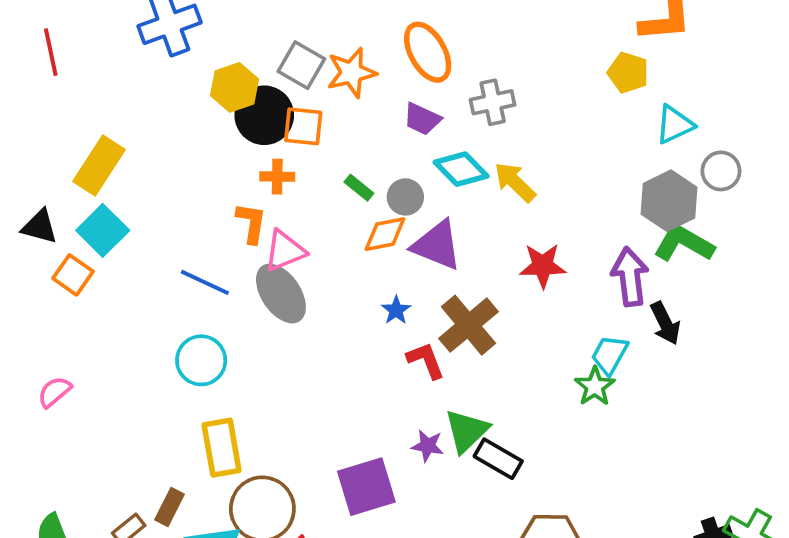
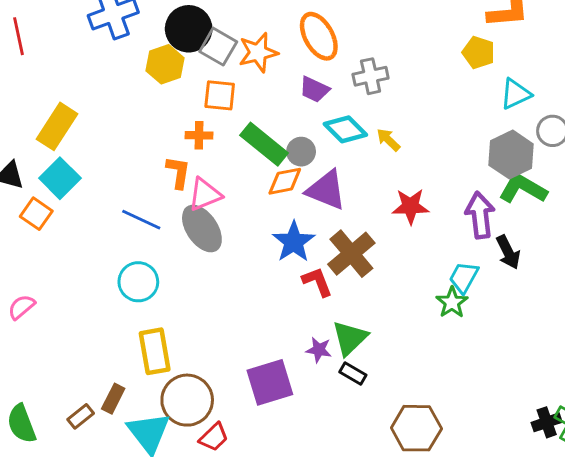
black circle: (264, 115) -> (189, 29), moved
yellow arrow: (515, 182) -> (388, 140), size x0.7
green rectangle: (359, 188) -> (264, 144), size x2.0
blue star: (396, 310) -> (294, 242), size x1.8
black rectangle: (498, 459) -> (353, 373), moved, size x0.7

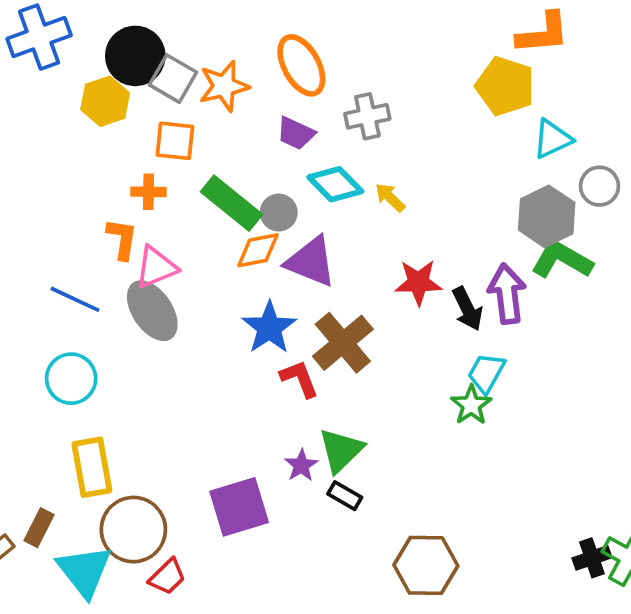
yellow pentagon: (479, 52) -> (505, 86), size x1.4
black arrow: (508, 252) -> (467, 309), moved
purple star: (319, 350) -> (301, 465), turned 30

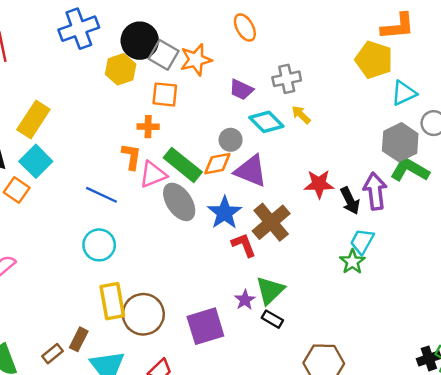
orange ellipse: (301, 65) -> (245, 27), moved, size x0.7
yellow arrow: (390, 197) -> (301, 115), moved
green rectangle: (232, 203) -> (183, 165), moved
gray ellipse: (152, 311) -> (179, 202), moved
brown circle: (133, 530) -> (143, 314), moved

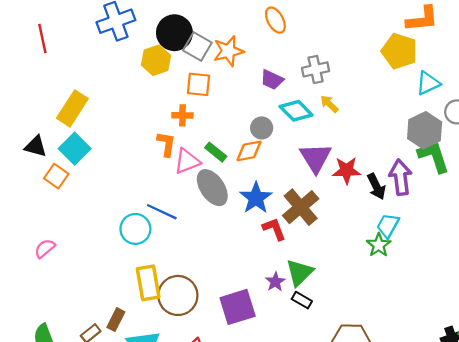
green rectangle: (183, 165) -> (216, 152), size x0.6
green L-shape: (410, 170) -> (434, 157), turned 42
purple triangle: (251, 171) -> (316, 158), moved, turned 36
blue line: (101, 195) -> (162, 212), moved

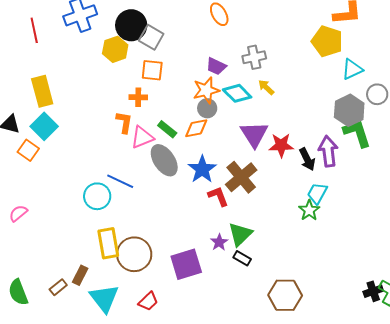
red line: (42, 38) -> (34, 30), moved
orange star: (228, 51) -> (206, 90), moved
yellow rectangle: (72, 108) -> (42, 91), turned -48

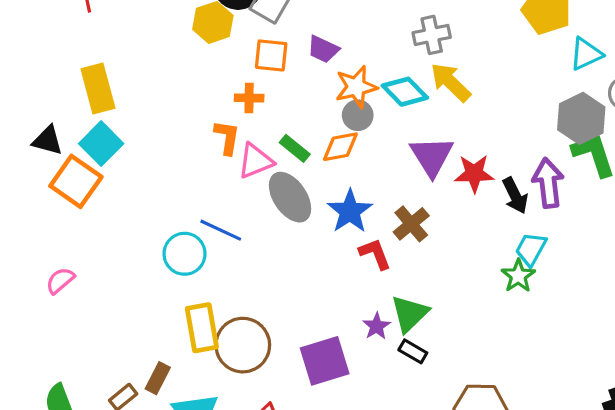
purple trapezoid: (216, 66) -> (323, 49), moved
yellow arrow: (266, 87) -> (451, 82), size x1.6
orange square: (28, 150) -> (76, 181), size x1.5
brown cross: (241, 177) -> (411, 224), size x0.7

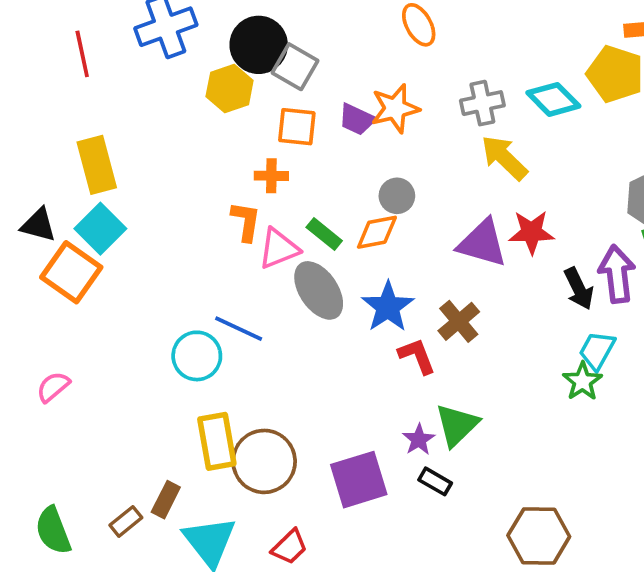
orange star: (356, 87) -> (395, 109), moved
cyan diamond: (405, 92) -> (553, 99), moved
purple triangle: (432, 156) -> (482, 243), turned -42
red star: (474, 174) -> (532, 232), moved
black rectangle: (413, 351) -> (435, 481), moved

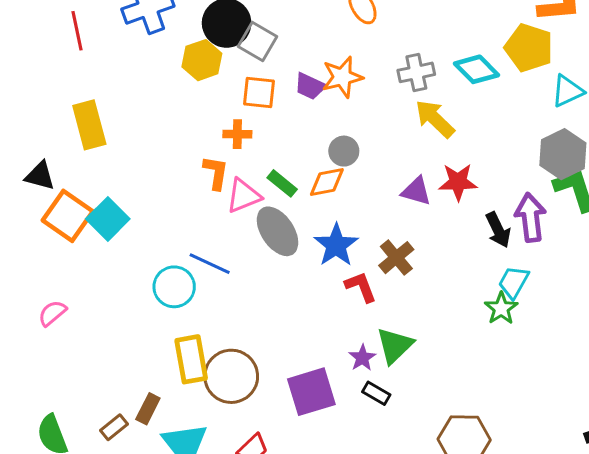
cyan square: (100, 229) -> (108, 219), moved
purple triangle: (482, 243) -> (416, 191), size x0.7

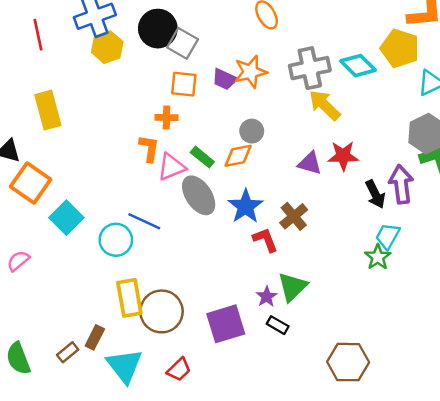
yellow hexagon: (202, 60) -> (107, 47), moved
gray cross: (416, 72) -> (310, 68), size x1.4
cyan square: (108, 219) -> (66, 218), moved

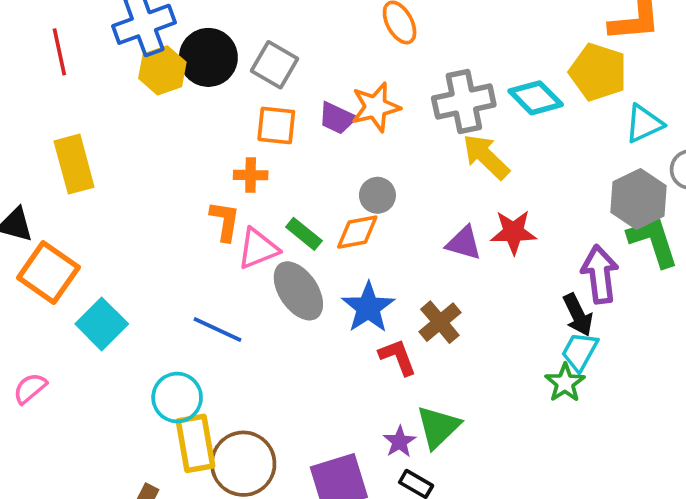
black circle: (158, 29) -> (208, 57), moved
black arrow: (375, 194) -> (578, 315), moved
cyan circle: (116, 240) -> (177, 398), moved

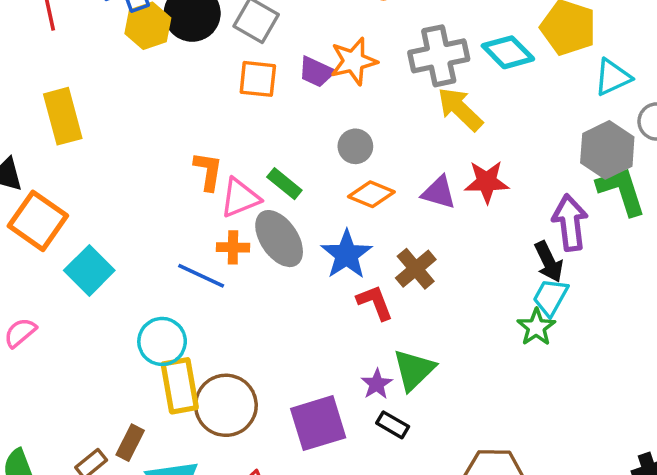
orange cross: (251, 175) -> (233, 247), moved
orange diamond: (357, 232) -> (371, 194), moved, turned 33

